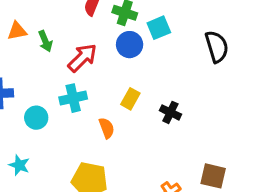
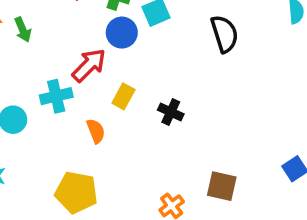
red arrow: (82, 58) -> (89, 65), moved

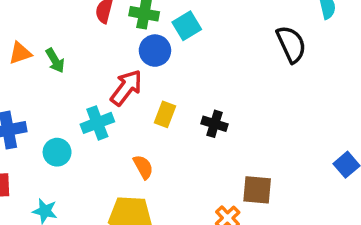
black semicircle: (224, 34) -> (291, 44), moved
orange semicircle: (96, 131) -> (143, 167), moved
brown square: (222, 186) -> (257, 190), moved

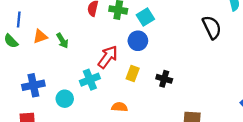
blue circle: (155, 51) -> (138, 41), moved
orange semicircle: (143, 167) -> (119, 107), turned -56

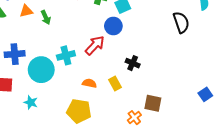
red arrow: (108, 57) -> (95, 45), moved
yellow rectangle: (133, 73) -> (115, 84), moved, turned -56
cyan circle: (65, 99) -> (41, 70), size x1.6

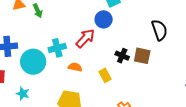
black semicircle: (181, 22) -> (159, 30), moved
orange semicircle: (89, 83) -> (75, 67), moved
brown square: (153, 103) -> (142, 56), moved

